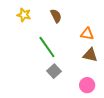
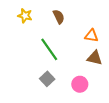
gray square: (54, 71) -> (47, 79), moved
pink circle: (87, 85) -> (80, 84), moved

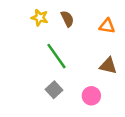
yellow star: (25, 16) -> (40, 18), moved
orange triangle: (91, 36) -> (107, 26), moved

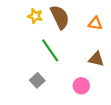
brown semicircle: (67, 19) -> (60, 17), size x1.6
gray square: (54, 90) -> (37, 80), moved

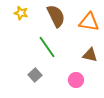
yellow star: (35, 16) -> (21, 13), moved
orange triangle: (95, 24) -> (89, 22), size x1.5

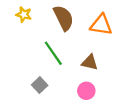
brown triangle: (90, 55) -> (90, 62), moved

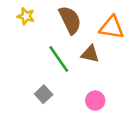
brown triangle: (90, 62) -> (90, 54), moved

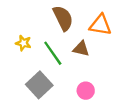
yellow star: (26, 16) -> (23, 43), moved
gray square: (44, 94) -> (39, 85), size x1.6

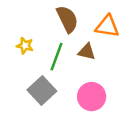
green line: (53, 53) -> (56, 57), turned 55
pink circle: (86, 91) -> (92, 97), size x1.5

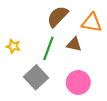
brown semicircle: (67, 19) -> (58, 16), turned -110
yellow star: (25, 46) -> (13, 46), moved

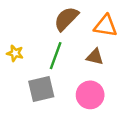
brown triangle: (74, 44) -> (95, 57), moved
gray square: (36, 77) -> (41, 89), turned 30

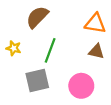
brown semicircle: (66, 19) -> (37, 17), moved
brown triangle: (95, 57) -> (96, 51), moved

